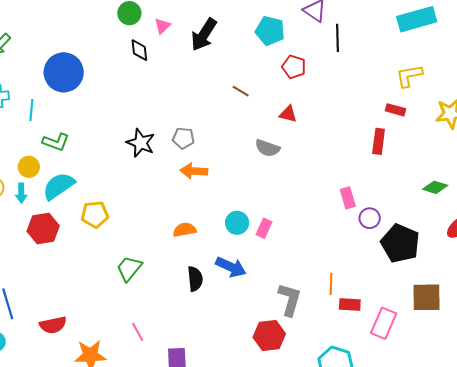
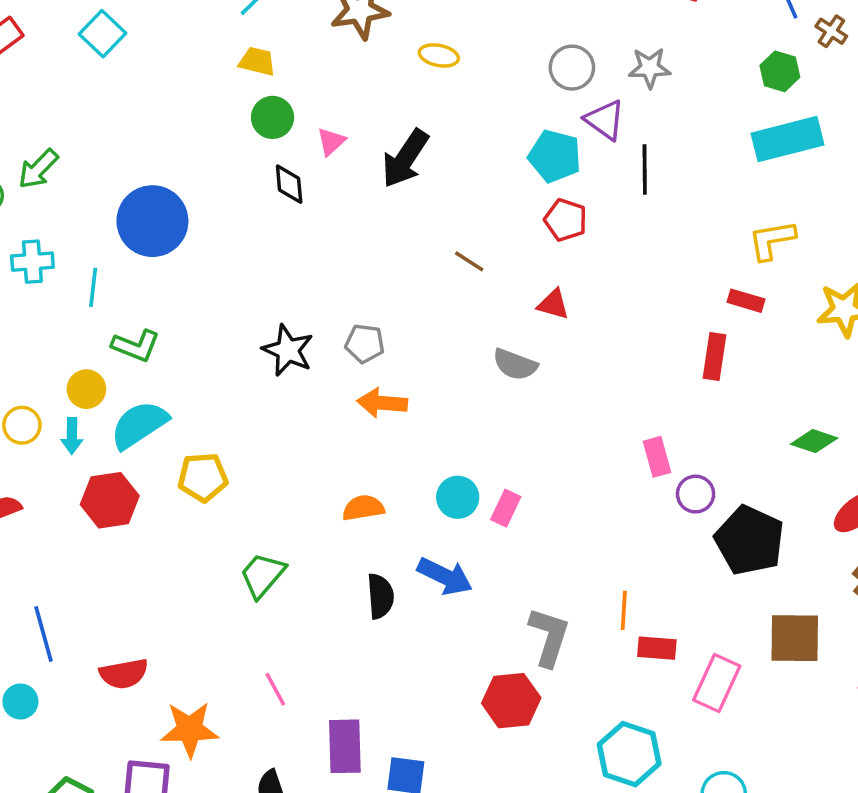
cyan pentagon: (270, 31) -> (555, 156), moved

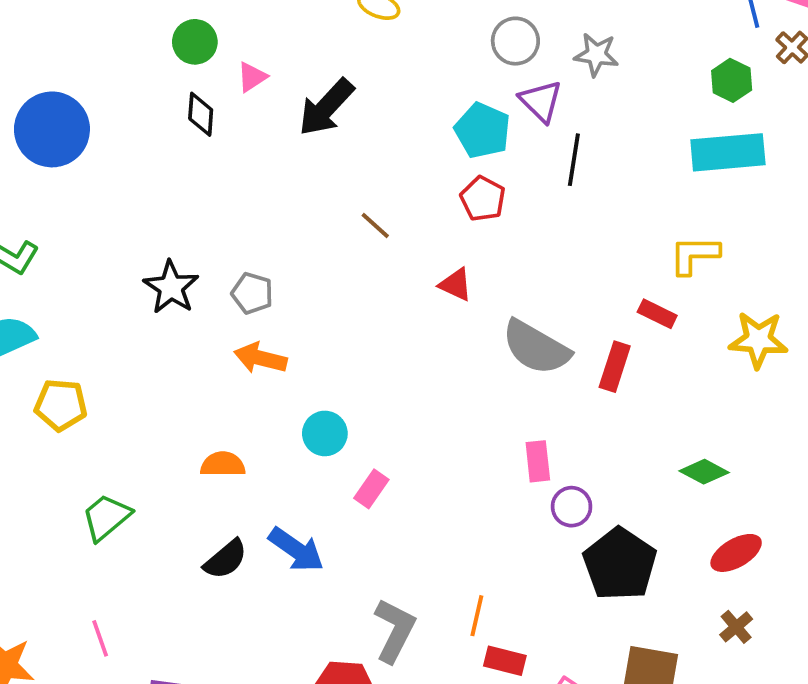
gray semicircle: (515, 365) -> (536, 347), moved, size x1.5
cyan circle: (458, 497) -> (325, 433), moved
black semicircle: (380, 596) -> (226, 559), turned 45

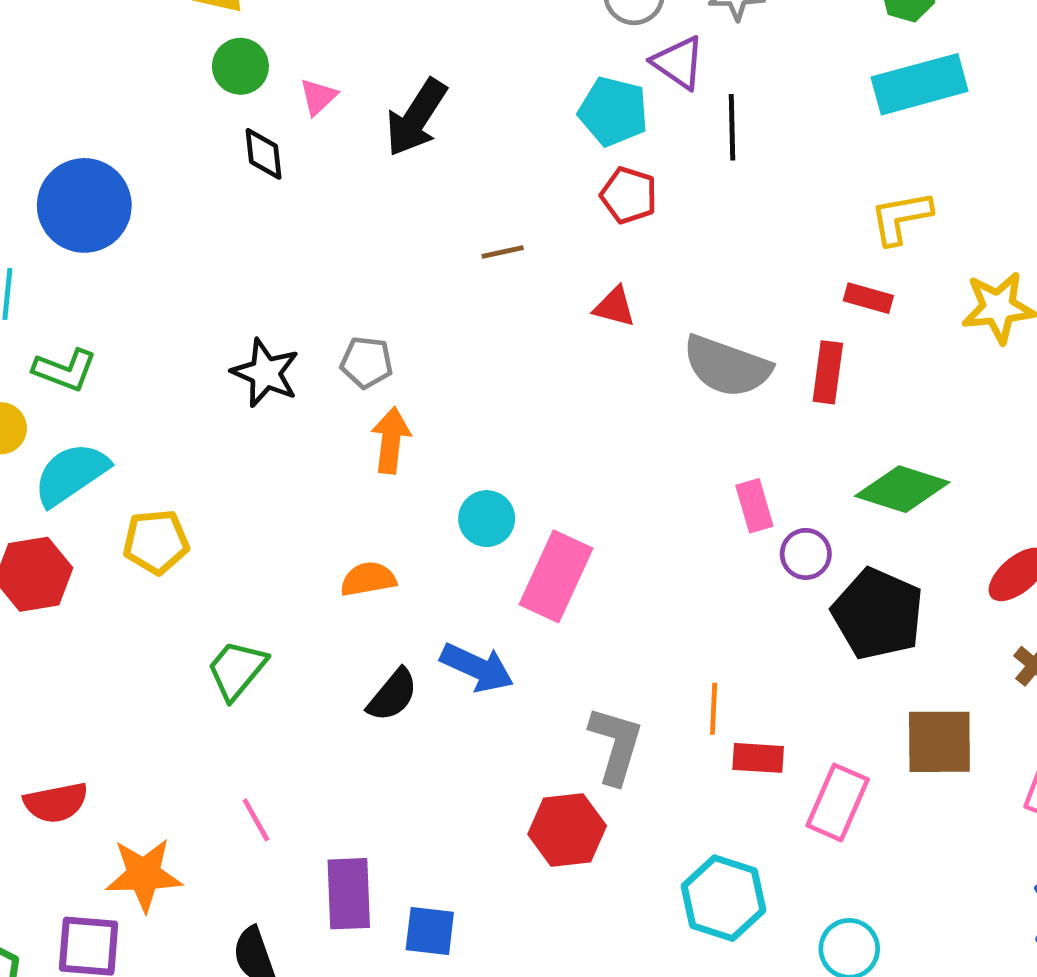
brown line: (375, 225) -> (503, 252), turned -44
orange arrow: (260, 358) -> (391, 440), turned 93
green diamond: (704, 472) -> (902, 489), moved, size x1.5
pink rectangle: (371, 489) -> (556, 576), size x1.8

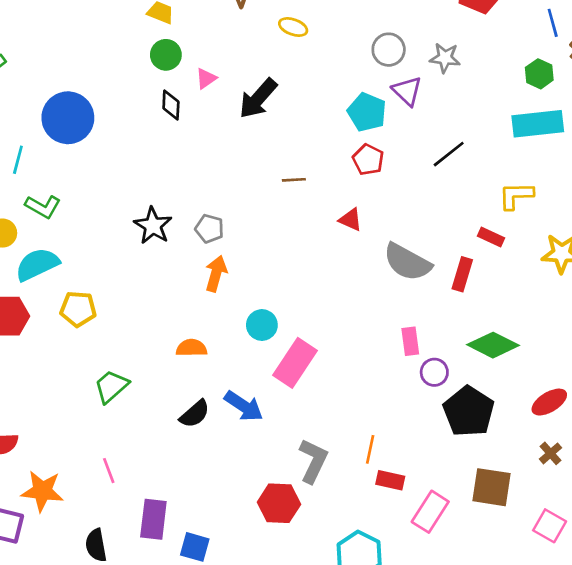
black line: (732, 127) -> (449, 154), moved, turned 44

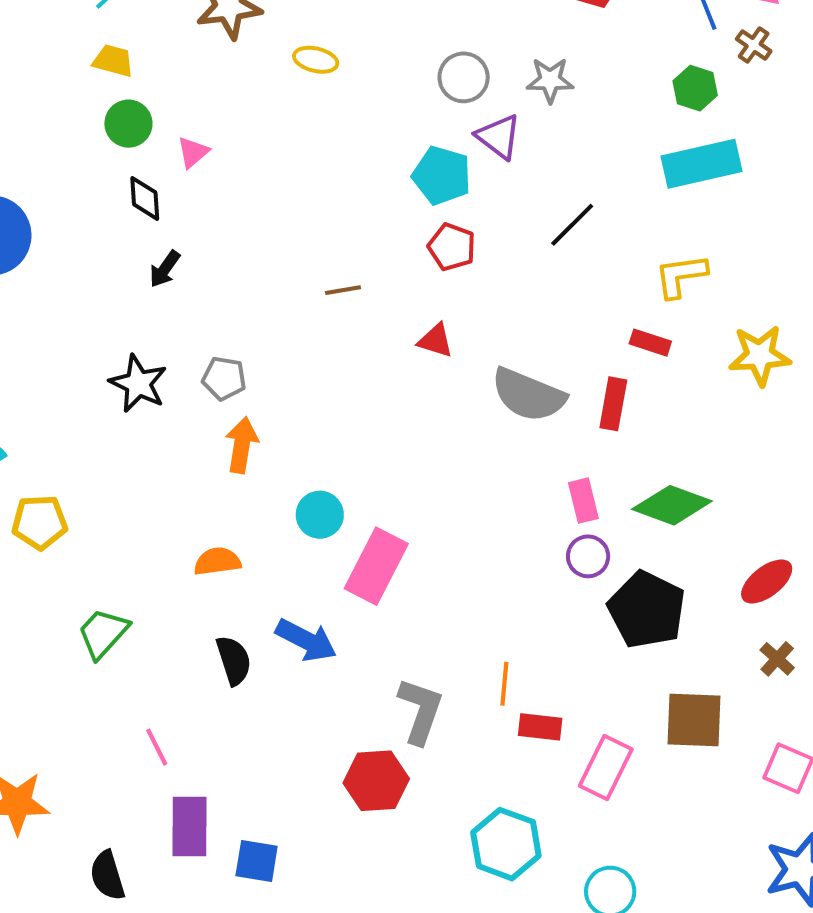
black arrow: (258, 98) -> (165, 269), moved, size x0.6
pink rectangle: (410, 341) -> (583, 501), moved
black semicircle: (195, 414) -> (234, 660), turned -60
pink line: (109, 471) -> (157, 747), moved

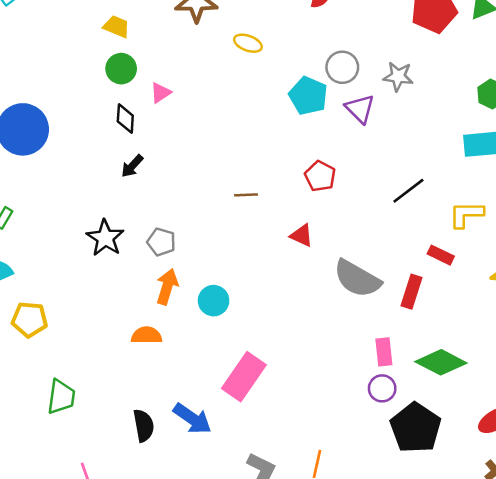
cyan pentagon: (442, 176) -> (308, 96), moved
black line: (572, 225) -> (408, 191), moved
cyan circle: (320, 515) -> (214, 301), moved
orange semicircle: (217, 561) -> (146, 335), moved
green trapezoid: (103, 633) -> (61, 397), turned 138

